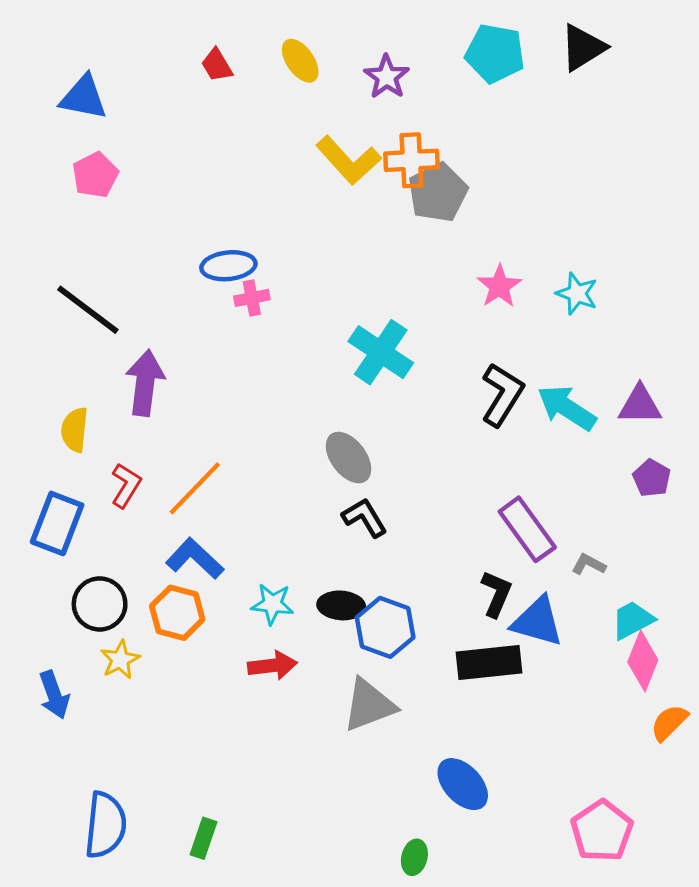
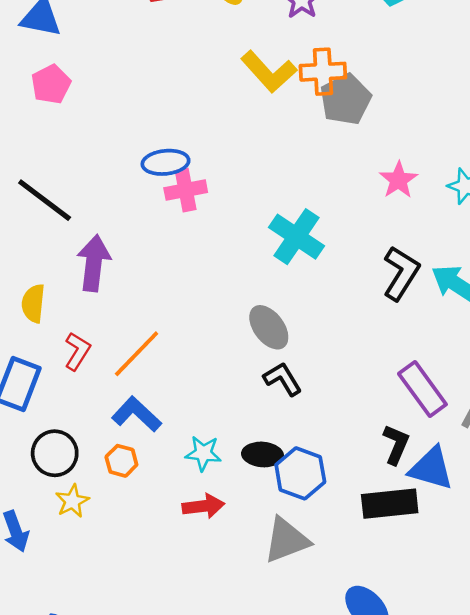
pink cross: (252, 298) -> (186, 190), size x1.4
orange hexagon: (177, 613) -> (121, 461), size x0.7

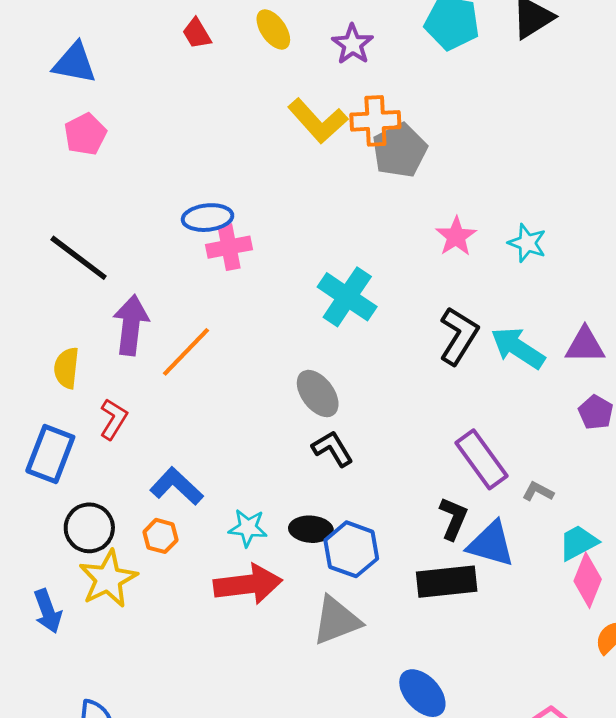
orange line: (137, 354) -> (186, 352), moved
yellow star: (72, 501) -> (108, 579), size x1.6
red arrow: (203, 506) -> (248, 584), size x1.5

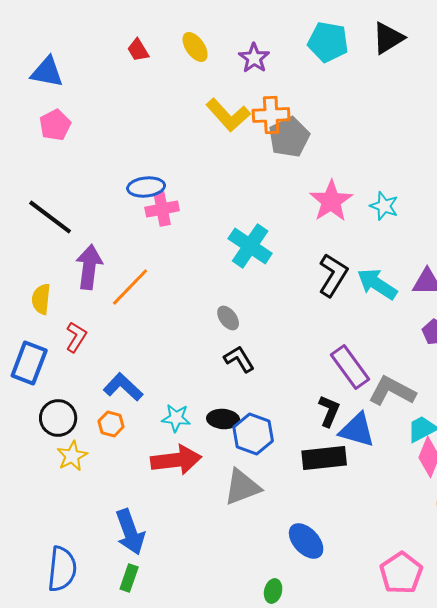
pink star: (456, 236) -> (331, 201), size x1.4
gray ellipse: (318, 394) -> (228, 318), size x0.7
gray L-shape: (538, 492) -> (392, 391), size x2.0
yellow star: (108, 579) -> (72, 456), size x0.7
blue arrow: (48, 611) -> (130, 532), moved, size x1.4

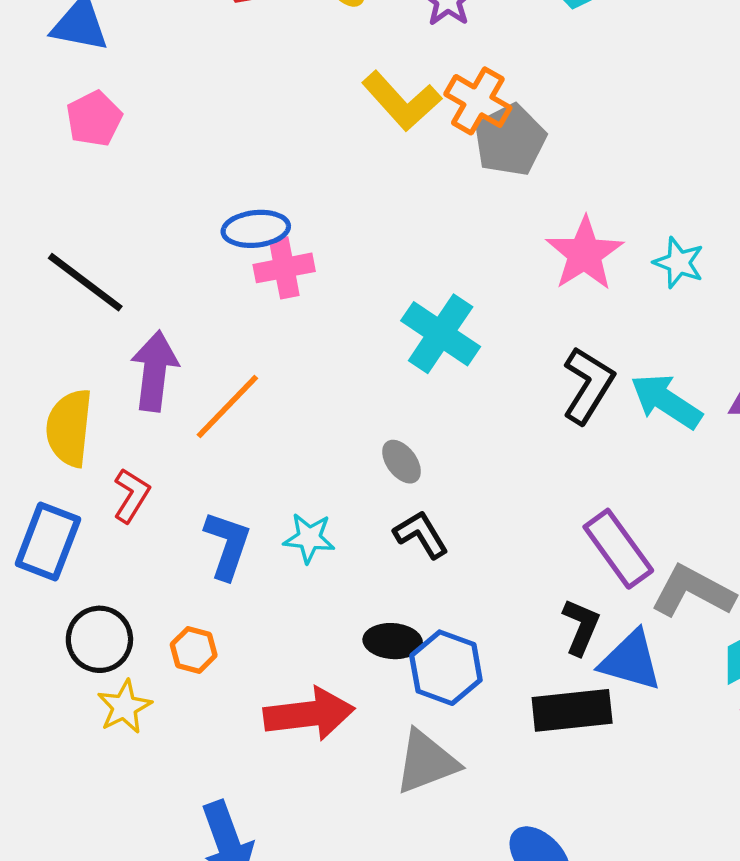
orange cross: (271, 115) -> (478, 101), turned 33
yellow semicircle: (41, 299) -> (69, 428), size x1.4
blue L-shape: (123, 387) -> (227, 545), moved, turned 66
cyan star: (176, 418) -> (309, 538), moved

